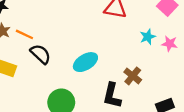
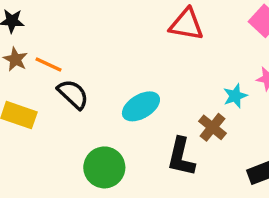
cyan star: (148, 37) -> (235, 96), moved

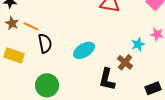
black semicircle: (73, 94) -> (45, 43), turned 36
green circle: (104, 167) -> (47, 85), moved

